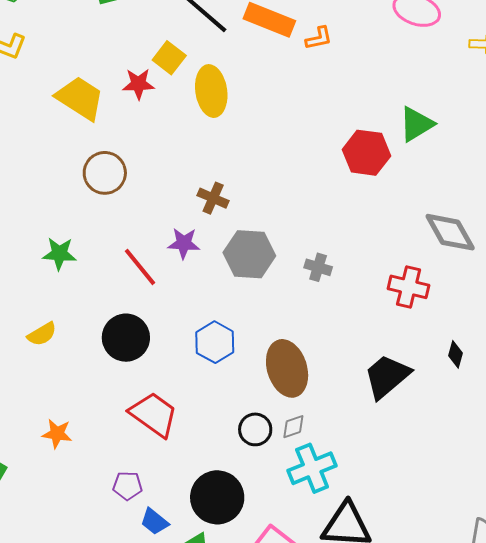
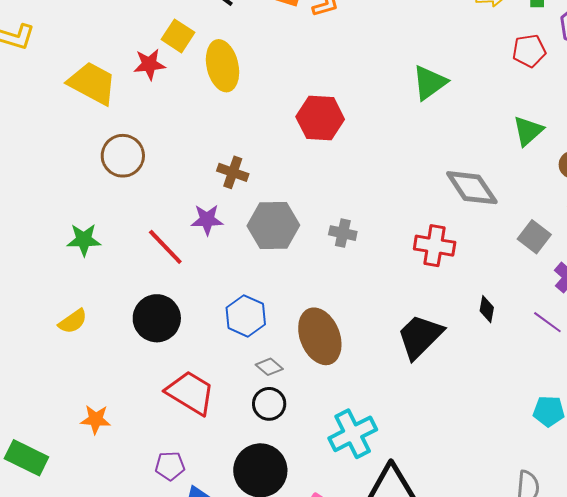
red hexagon: (366, 153) -> (320, 118), moved
gray diamond: (293, 427) -> (269, 367), moved, turned 64
black circle: (255, 429) -> (269, 404), moved

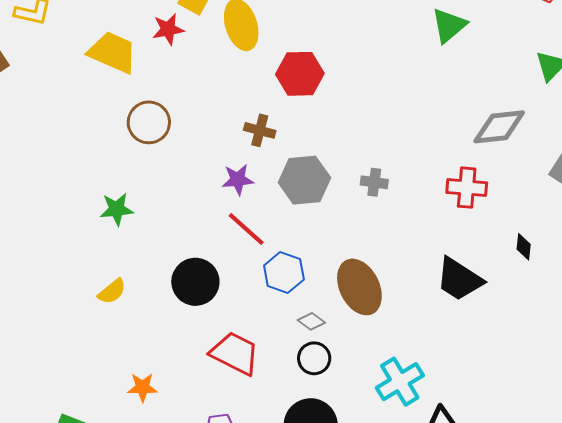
red hexagon: (320, 118) -> (300, 74), moved
gray diamond: (472, 188) -> (499, 127), turned -58
red line: (165, 247) -> (246, 229), moved
black trapezoid: (420, 336) -> (459, 279), turned -98

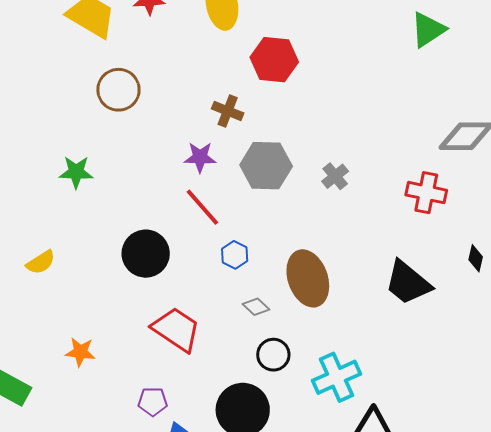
gray cross: (374, 182) -> (335, 176), turned 36
blue hexagon: (284, 272) -> (235, 255), size x0.7
yellow semicircle: (112, 291) -> (41, 262), moved
black circle: (314, 358) -> (273, 355), moved

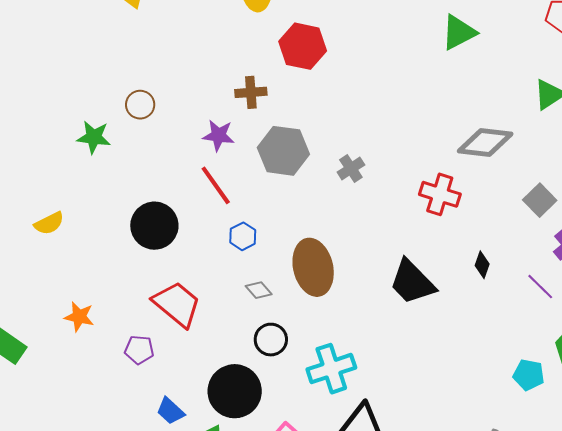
brown circle: (118, 90) -> (140, 105), moved, size x0.7
brown cross: (228, 111) -> (251, 92), turned -32
purple pentagon: (153, 402) -> (139, 350), moved

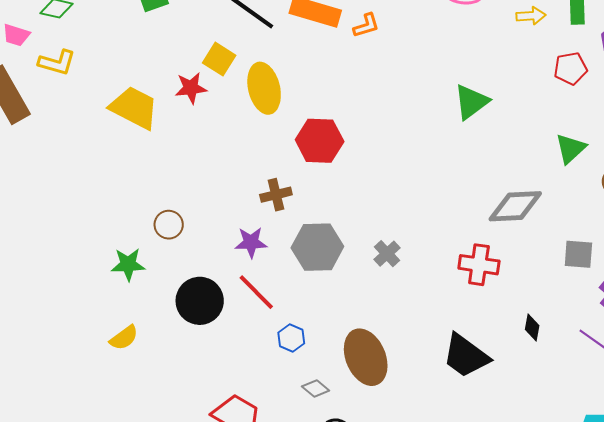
gray square: (540, 200) -> (578, 254), turned -32
yellow semicircle: (49, 223) -> (124, 338), moved
black circle: (154, 226) -> (200, 301), moved

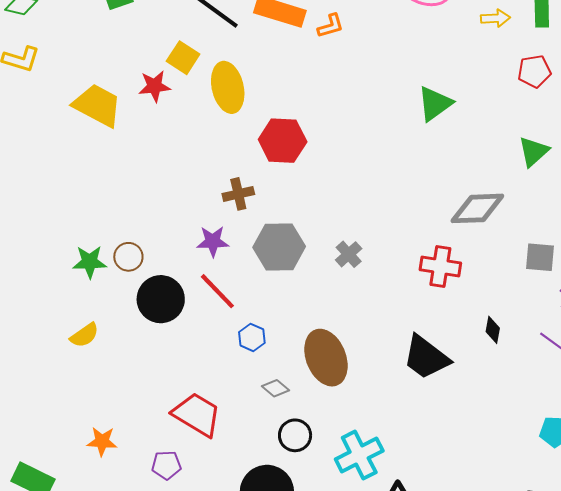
brown circle: (169, 225) -> (128, 257), moved

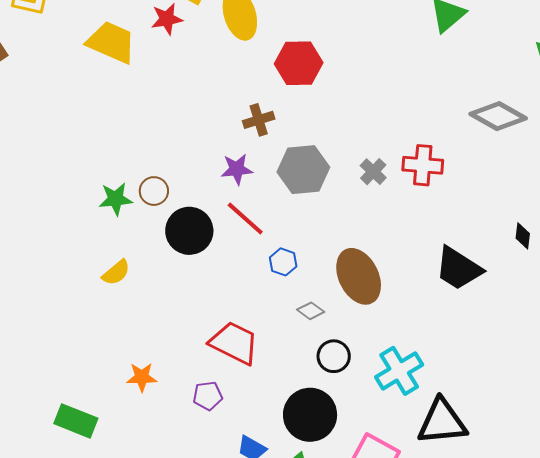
gray diamond: (477, 208) -> (498, 116), turned 36
red cross: (440, 266) -> (423, 165), moved

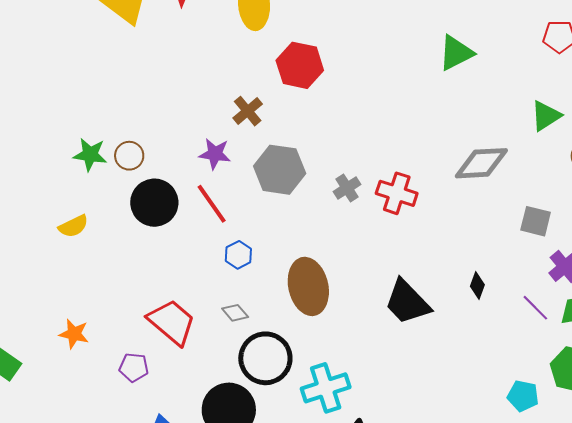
gray diamond: (498, 116) -> (481, 163), turned -46
brown cross: (259, 120) -> (248, 111), turned -36
gray diamond: (311, 311) -> (235, 313), moved
black circle: (334, 356) -> (265, 358), size x1.6

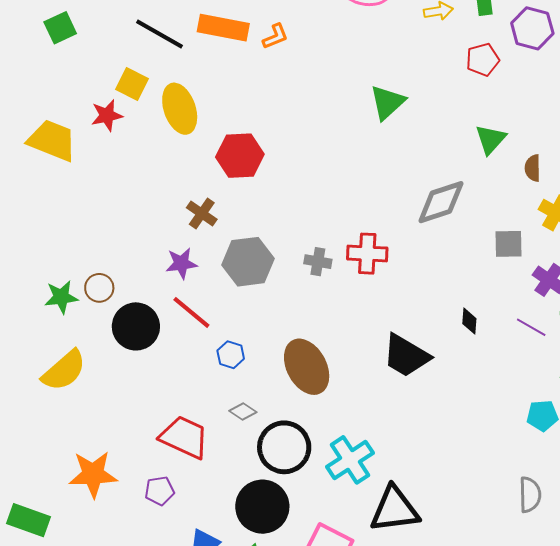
gray cross: (347, 188) -> (318, 262), turned -32
yellow semicircle: (73, 226) -> (64, 371), size x1.6
orange star: (74, 334) -> (93, 474), size x1.6

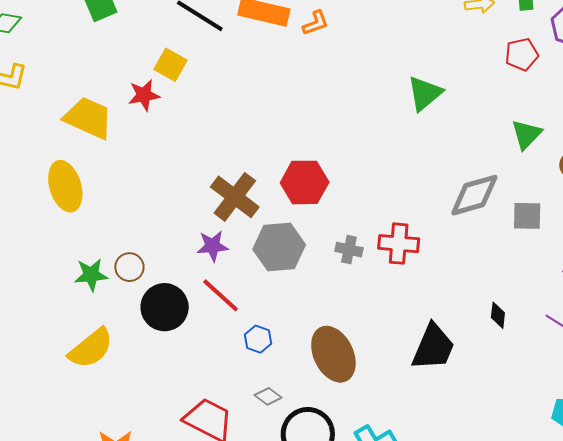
yellow ellipse: (180, 109) -> (65, 186), moved
red hexagon: (240, 156) -> (305, 182), moved
brown cross: (202, 214) -> (235, 197), size x1.6
gray square: (508, 244) -> (527, 216), moved
black trapezoid: (406, 356) -> (433, 347), turned -100

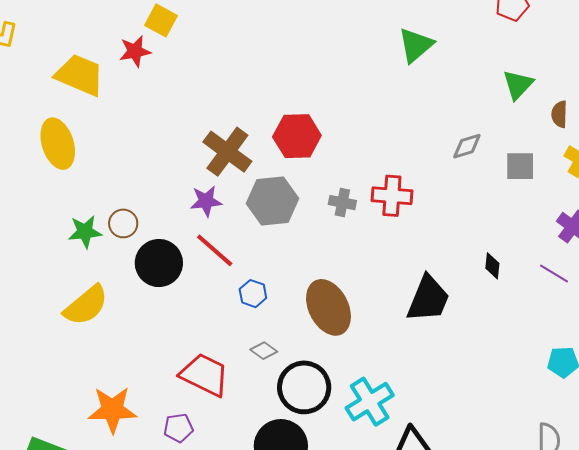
gray diamond: (474, 195) -> (467, 146), size x0.6

